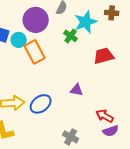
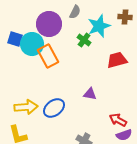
cyan circle: (19, 40) -> (32, 44), size x1.5

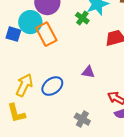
blue square: (15, 39) -> (13, 34), moved
yellow arrow: (26, 107) -> (24, 85), turned -60

